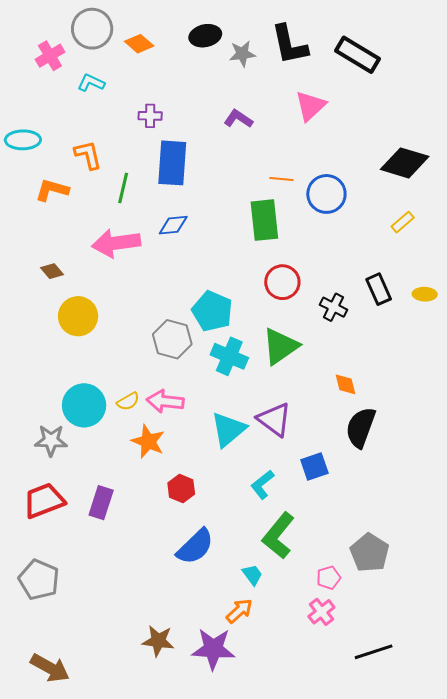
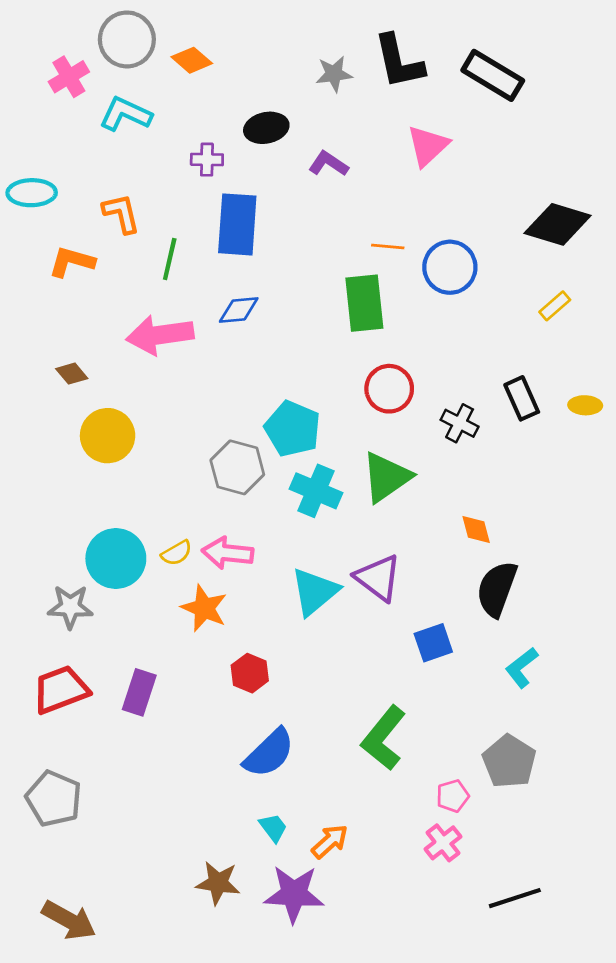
black ellipse: (205, 36) -> (266, 128), moved
cyan L-shape: (91, 83) -> (125, 114), size x1.4
cyan L-shape: (262, 485) -> (522, 668), moved
cyan trapezoid: (252, 575) -> (273, 828), moved

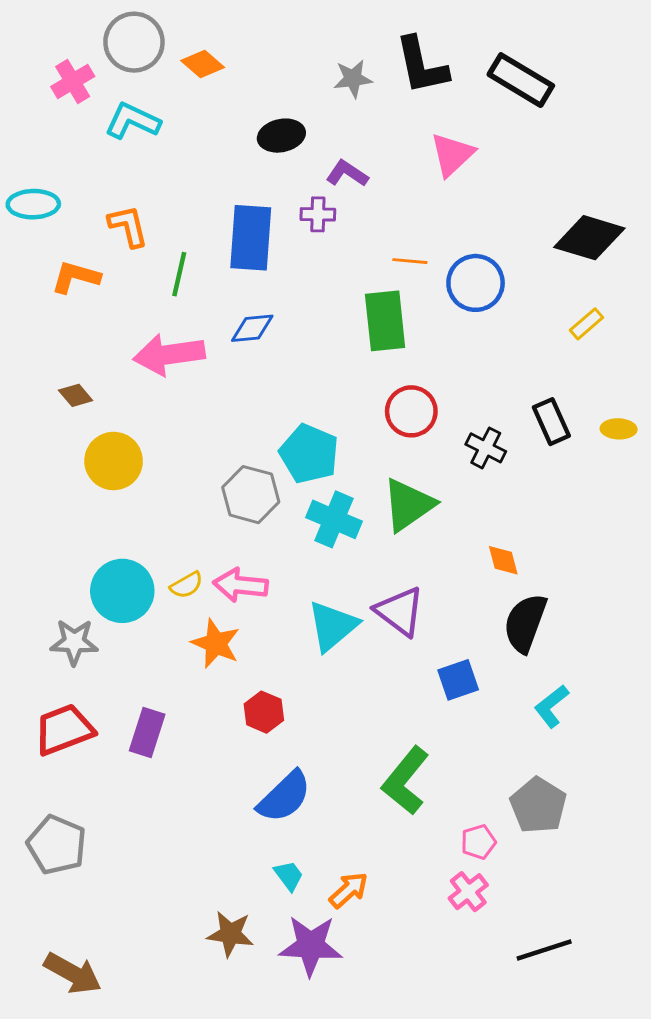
purple cross: (207, 160) -> (318, 214), moved

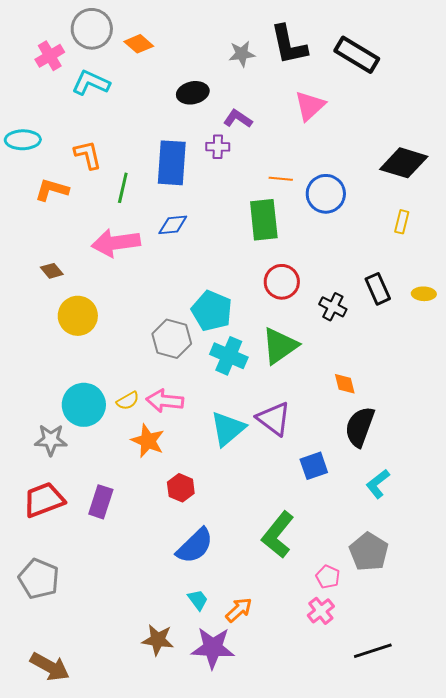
yellow rectangle: (586, 324) -> (402, 222), turned -35
pink pentagon: (478, 842) -> (328, 577), turned -30

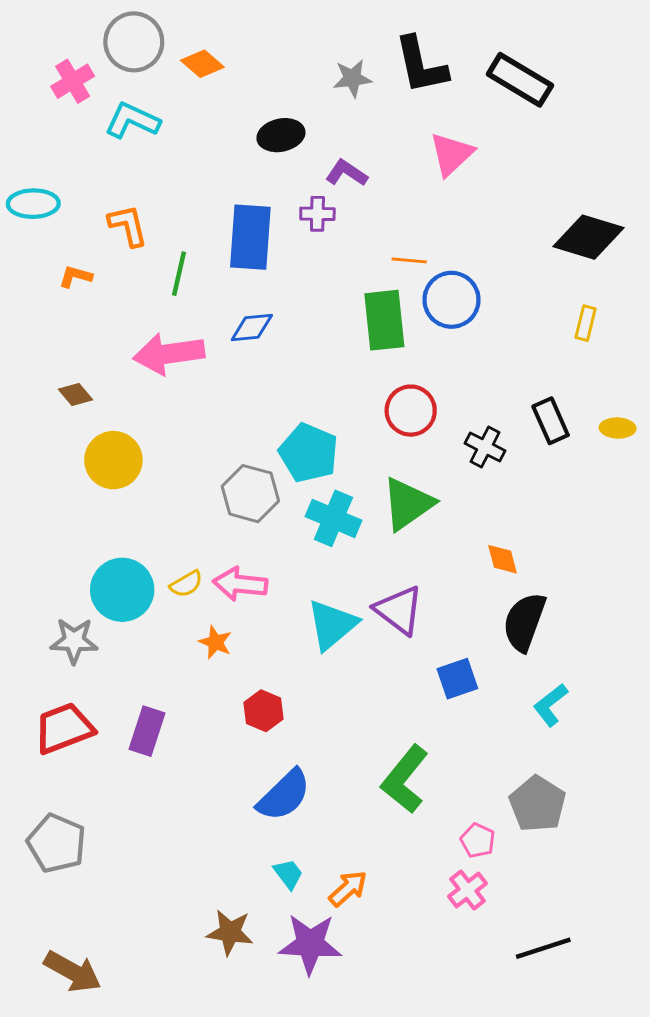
orange L-shape: (52, 190) -> (76, 276), size x0.7
blue circle: (326, 194) -> (451, 300), moved
orange star: (148, 441) -> (215, 642), size x0.7

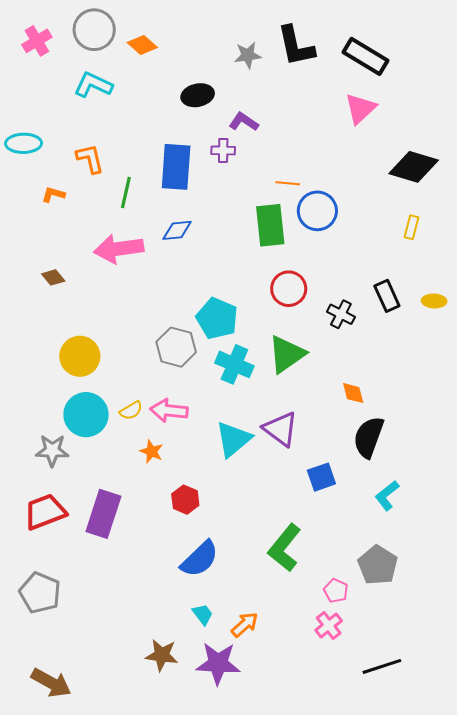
pink cross: (73, 81) -> (37, 41), moved
pink triangle: (451, 154) -> (360, 109), moved
yellow circle: (113, 460) -> (80, 356), moved
purple rectangle: (147, 731) -> (103, 514), size x1.4

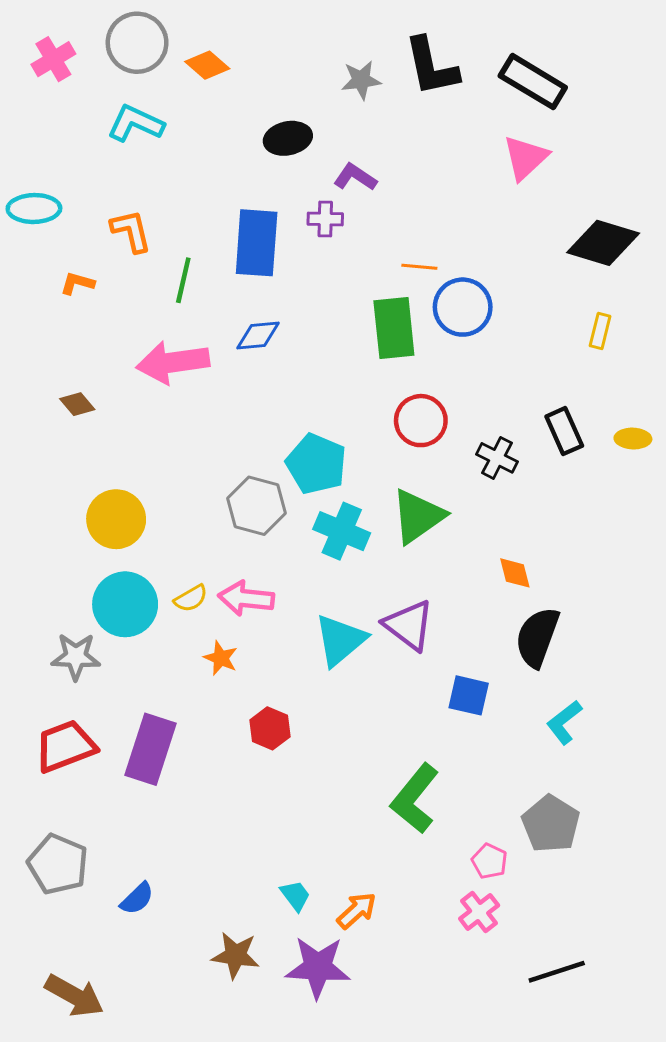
blue square: (321, 477) -> (469, 695), turned 32
blue semicircle: (200, 559) -> (137, 899), moved, size x0.6

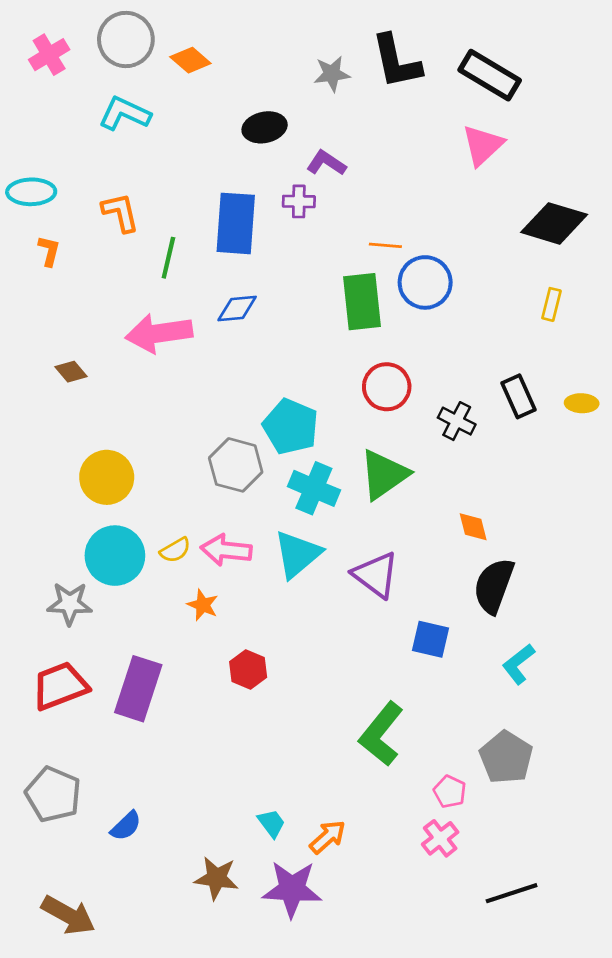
orange L-shape: (77, 283) -> (49, 251), moved, turned 88
cyan triangle: (340, 640) -> (297, 554), moved

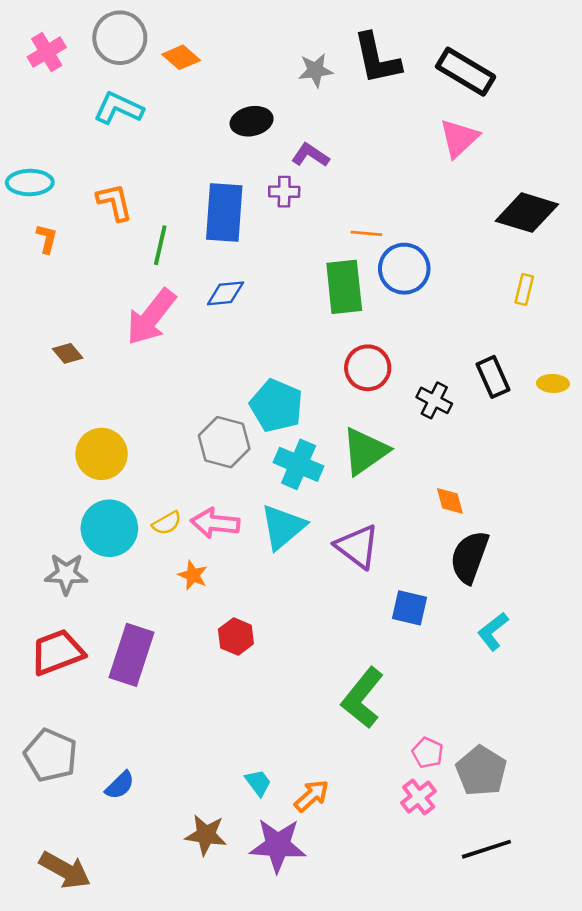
pink arrow: (159, 333) -> (151, 317), turned -44
gray pentagon: (506, 757) -> (481, 771), moved

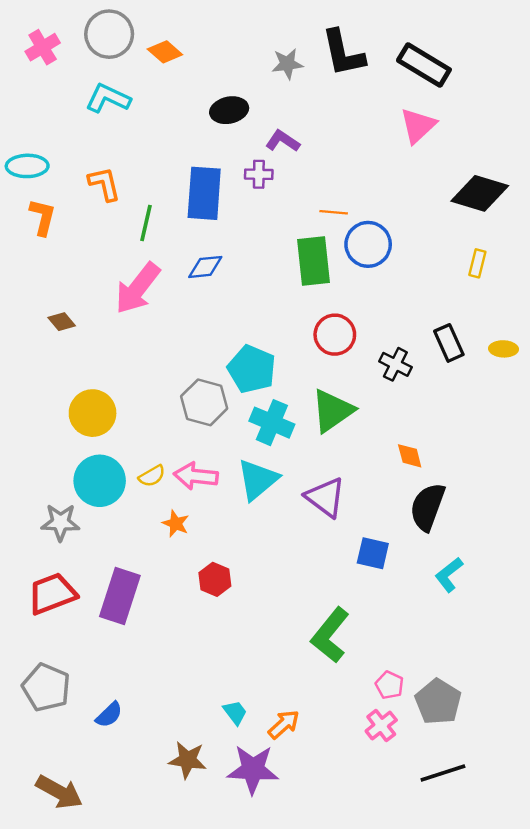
orange L-shape: (47, 239) -> (43, 217), size x1.4

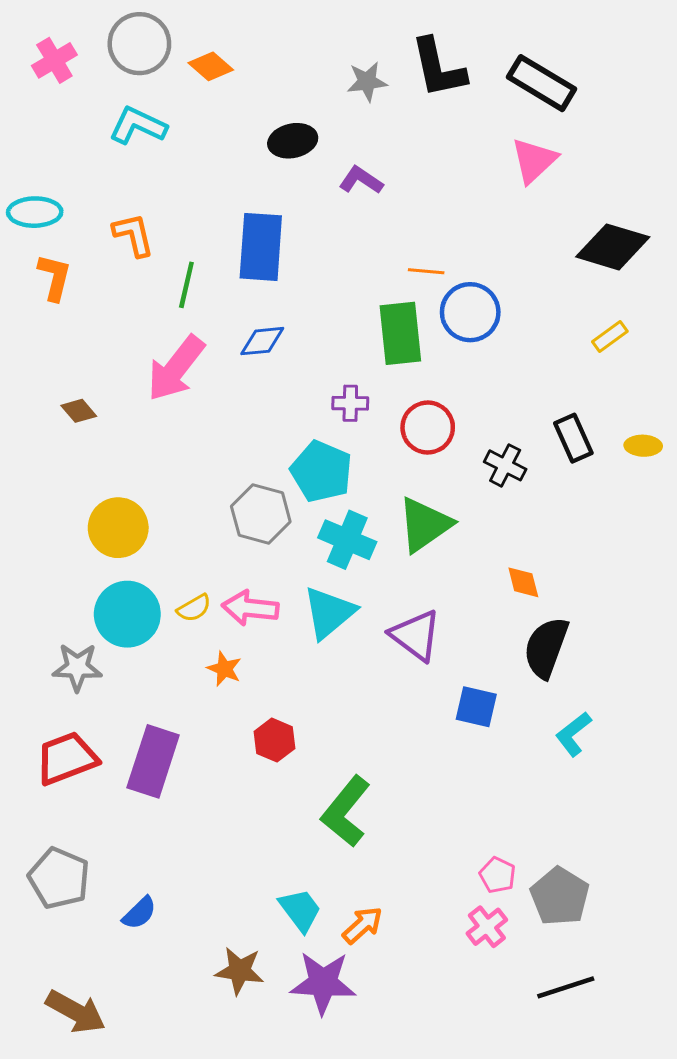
purple cross: (259, 174) -> (350, 403), moved
yellow rectangle: (477, 263) -> (610, 336), turned 40
green L-shape: (330, 635) -> (346, 811), moved
cyan trapezoid: (235, 712) -> (300, 910), size x1.4

